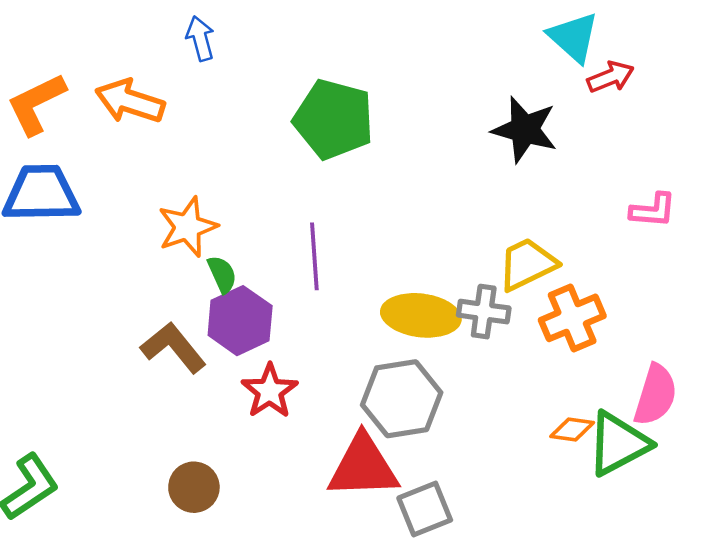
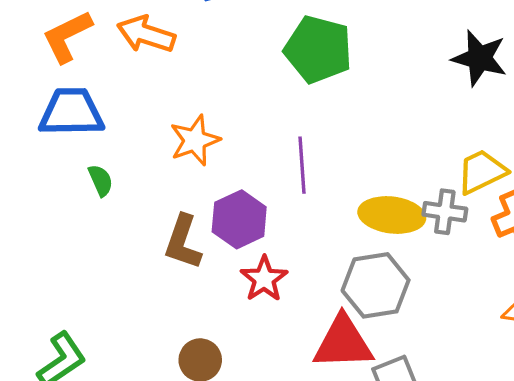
green semicircle: (222, 274) -> (101, 180), moved
brown L-shape: (173, 347) -> (183, 242), turned -122

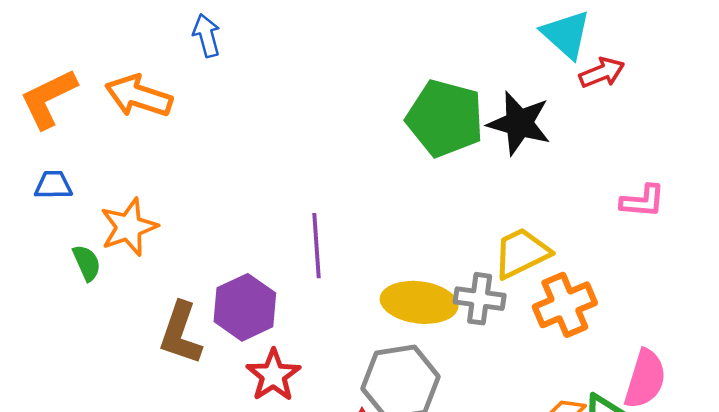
green pentagon: (318, 49) -> (445, 118), moved
blue trapezoid: (71, 112) -> (53, 185), size x0.5
orange star: (195, 140) -> (129, 227), moved

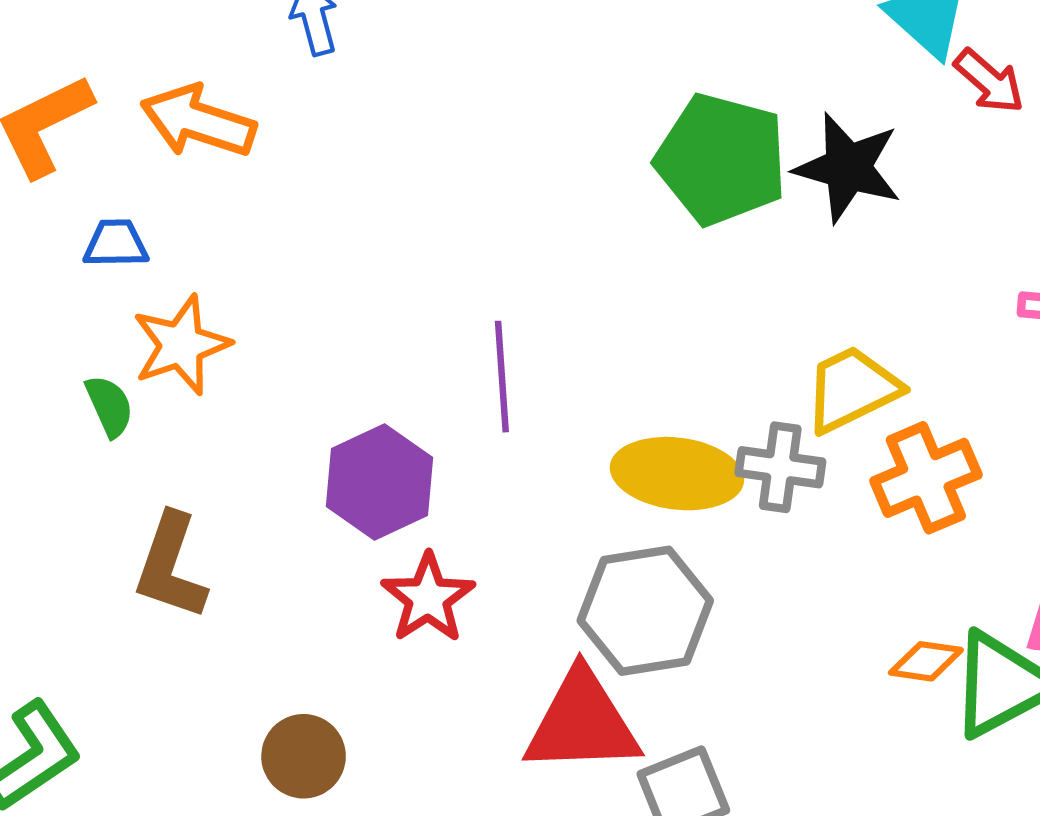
red arrow: (602, 73) -> (989, 81), turned 63
blue trapezoid: (53, 185) -> (116, 244), moved
brown L-shape: (181, 333) -> (171, 566), moved

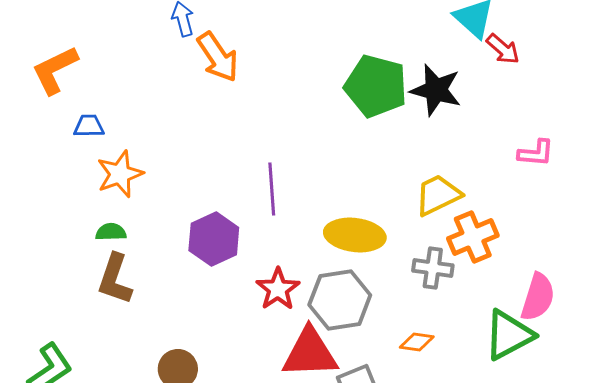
orange arrow: (198, 121) -> (218, 57), moved, turned -142
green semicircle: (109, 406) -> (111, 232), moved, turned -68
gray cross: (780, 467) -> (433, 268), moved
red star: (428, 598) -> (278, 289), moved
orange diamond: (926, 661) -> (417, 342), moved

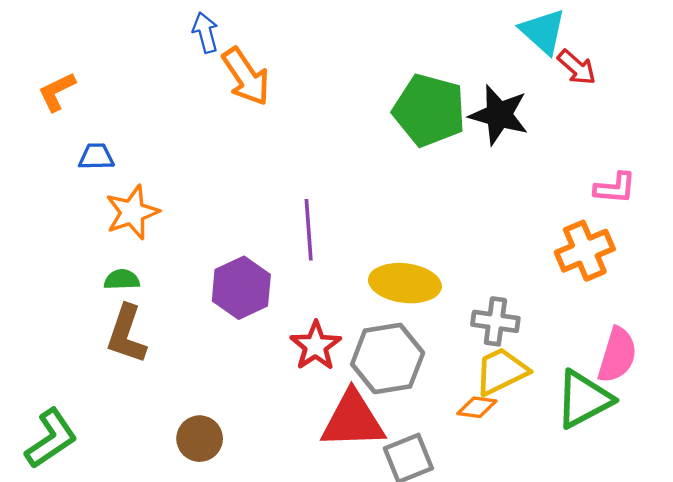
orange L-shape: (55, 70) -> (57, 92), size x0.7
yellow trapezoid: (438, 195) -> (501, 371), moved
orange cross: (473, 237) -> (585, 251), moved

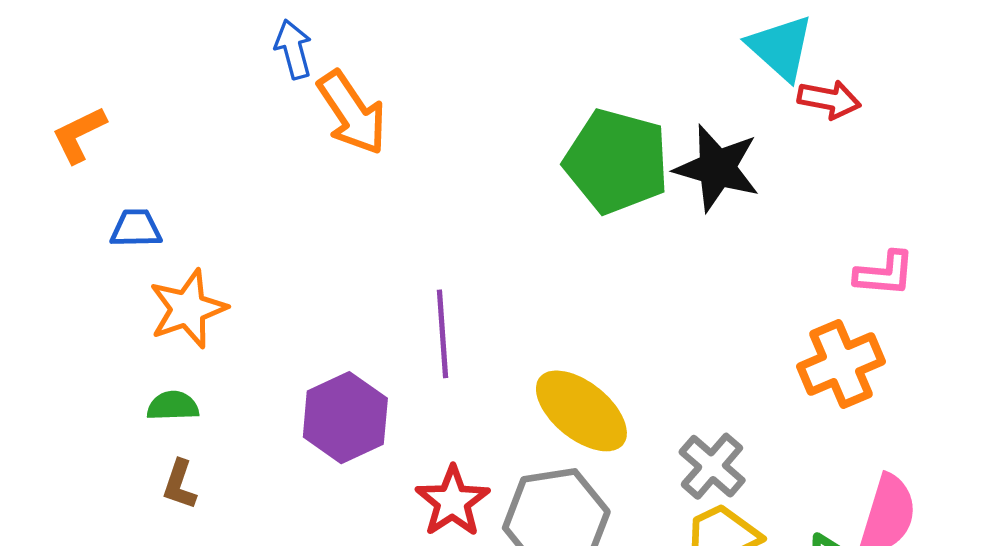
red arrow: (577, 67) -> (829, 99), turned -30
yellow ellipse: (405, 283) -> (581, 411), turned 32
gray cross: (495, 321) -> (712, 466), turned 33
brown L-shape: (126, 334) -> (180, 485), size x0.6

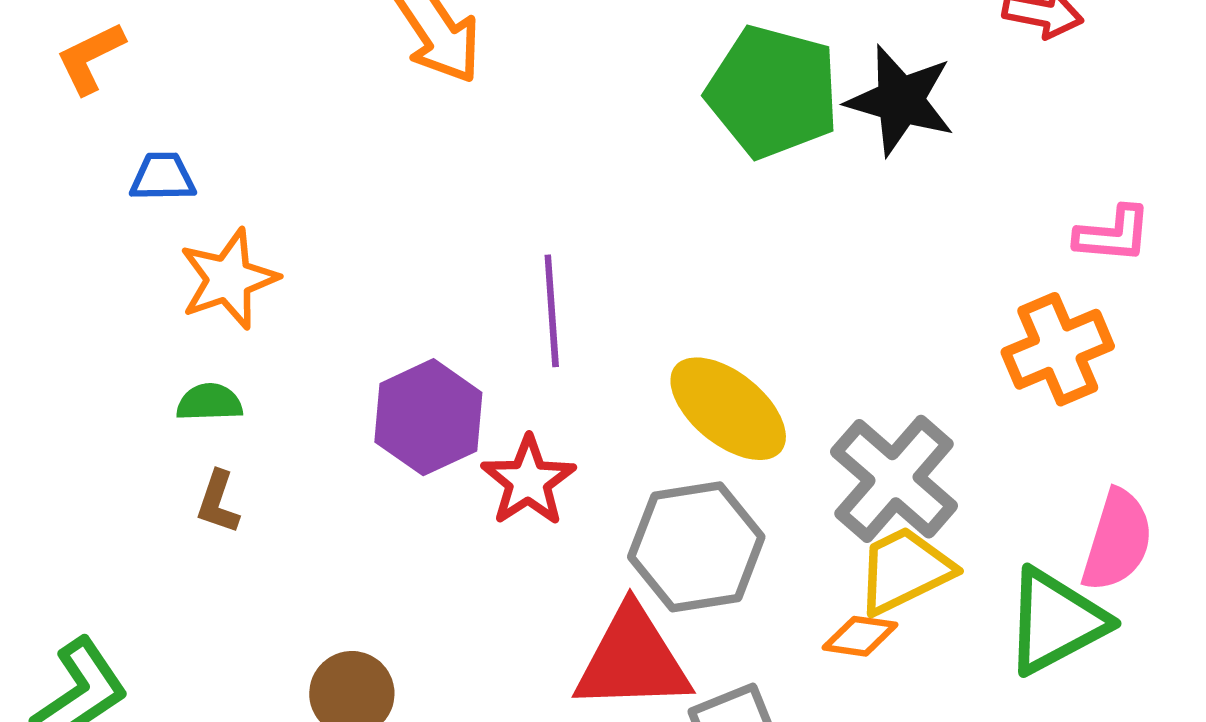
gray cross: (712, 466) -> (894, 479), size x1.5
red star: (452, 501) -> (528, 481), moved

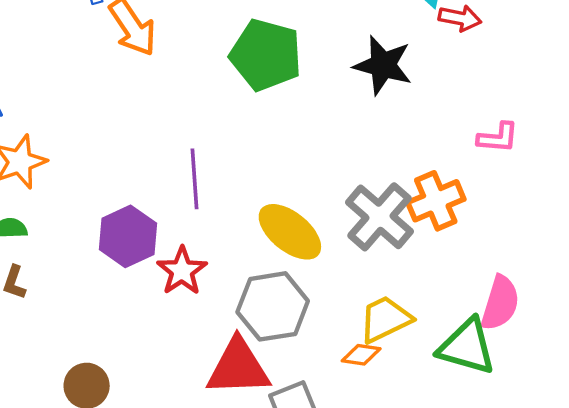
green pentagon: (773, 92) -> (266, 55), moved
orange cross: (1058, 349) -> (436, 201), moved
gray cross: (894, 479) -> (380, 217), moved
green triangle: (1056, 621) -> (467, 347), turned 44

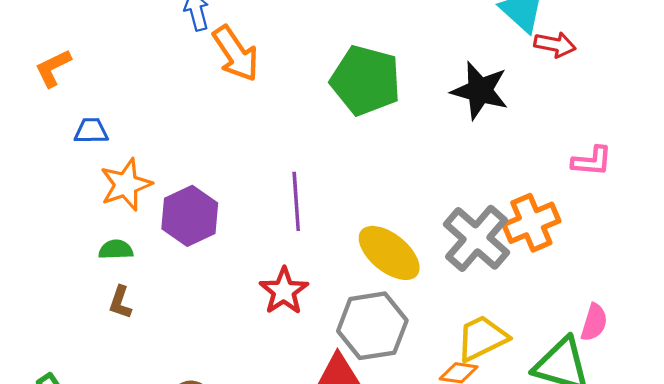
purple hexagon: (128, 236) -> (190, 216), moved
pink semicircle: (500, 303) -> (594, 322), size x0.7

